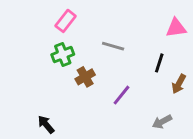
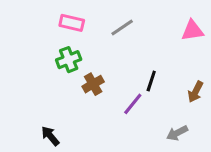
pink rectangle: (66, 21) -> (72, 23), turned 65
gray line: (113, 46) -> (122, 28), moved, turned -50
black line: (159, 63) -> (151, 81), moved

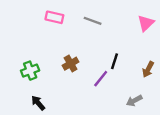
gray line: (122, 28) -> (93, 21), turned 54
pink triangle: (192, 31) -> (146, 23), turned -36
green cross: (69, 60) -> (30, 71), moved

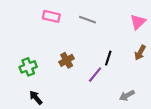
brown arrow: (148, 69) -> (140, 53), moved

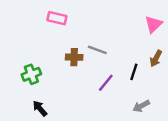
gray line: (87, 20) -> (97, 50), moved
black line: (108, 58) -> (134, 72), moved
brown cross: (67, 60) -> (74, 57), moved, turned 32

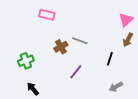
brown cross: (74, 57) -> (61, 47), turned -32
brown arrow: (156, 58) -> (128, 40), moved
purple line: (106, 83) -> (76, 72), moved

